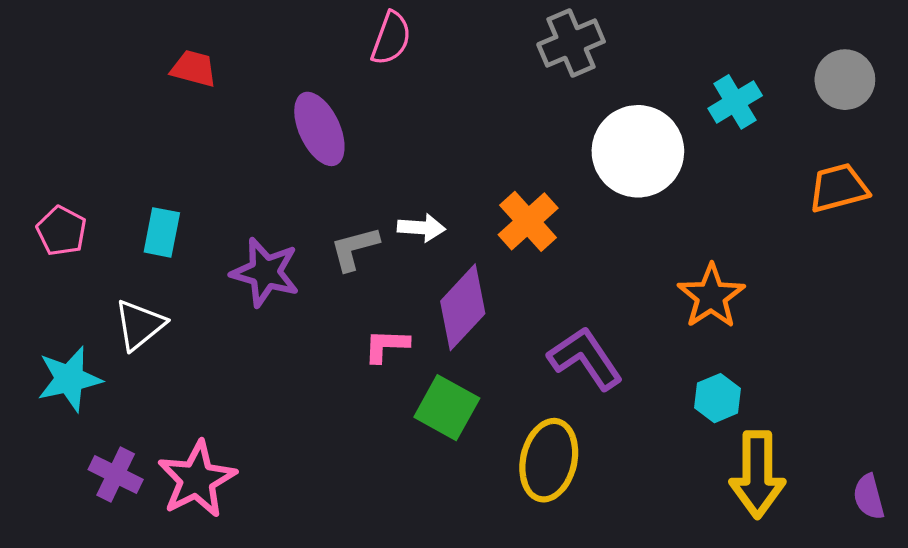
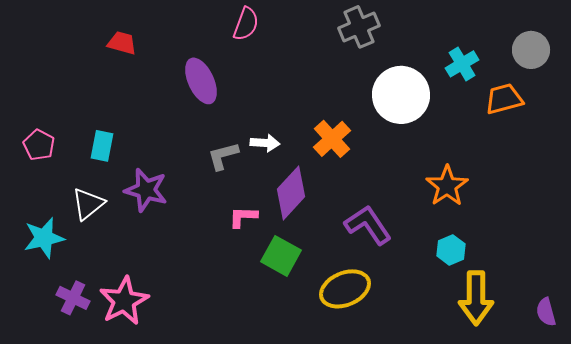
orange trapezoid: (839, 188) -> (504, 99), moved
purple star: (265, 272) -> (146, 190), moved
yellow ellipse: (549, 460) -> (345, 289), turned 54

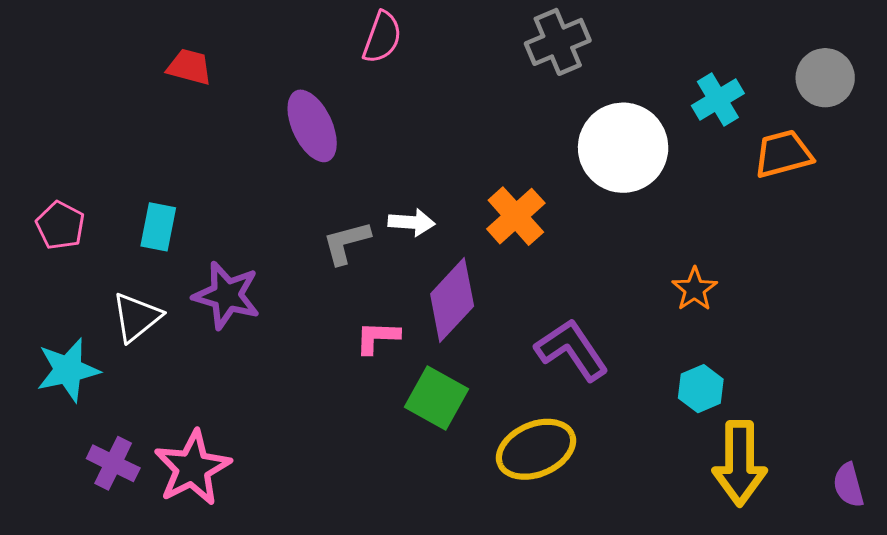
orange star: (447, 186) -> (695, 289), size x0.7

